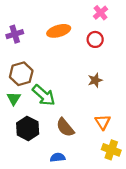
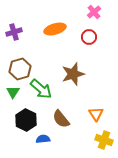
brown star: (95, 80) -> (73, 74), moved, size x1.6
blue semicircle: (58, 157) -> (43, 139), moved

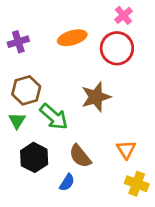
red circle: (89, 37) -> (117, 48), size x1.6
blue semicircle: (43, 139) -> (67, 182), moved, turned 128

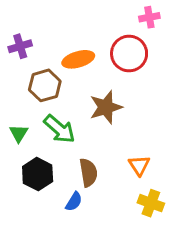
pink cross: (124, 15) -> (149, 17), moved, turned 30
orange ellipse: (72, 38) -> (78, 59), moved
brown hexagon: (26, 90) -> (45, 85), moved
brown semicircle: (80, 156) -> (88, 173), turned -150

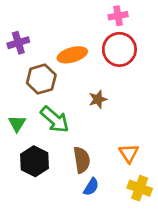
pink cross: (149, 17) -> (118, 16), moved
brown star: (106, 107) -> (98, 99), size x0.6
blue semicircle: (74, 202) -> (91, 187), moved

